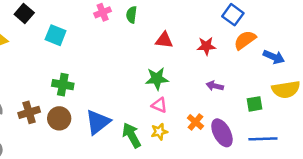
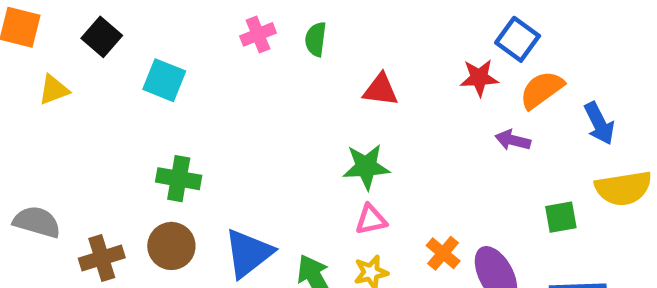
red star: (206, 46) -> (479, 78), moved
blue arrow: (274, 57) -> (599, 123), turned 40
purple arrow: (215, 86) -> (513, 140), moved
pink triangle: (159, 105) -> (371, 220), turned -35
brown cross: (29, 112) -> (102, 258), moved

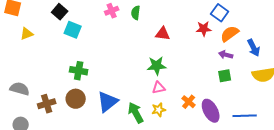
black square: (102, 37) -> (60, 12), moved
purple arrow: (513, 140) -> (226, 55), moved
green square: (561, 217) -> (225, 76), moved

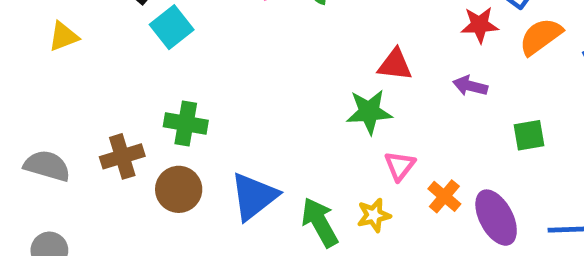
cyan square: (73, 30) -> (172, 27), turned 30
red triangle: (163, 34) -> (395, 65), moved
purple arrow: (226, 55) -> (470, 86), moved
pink triangle: (159, 88) -> (400, 166), moved, turned -40
brown cross: (47, 104) -> (122, 156), moved

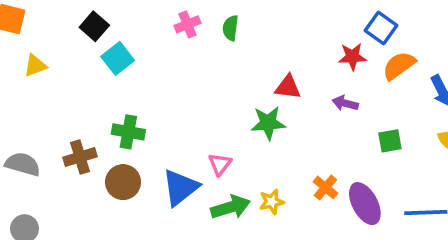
pink triangle: (400, 166) -> (220, 164), moved
green arrow: (320, 222) -> (231, 207), turned 102

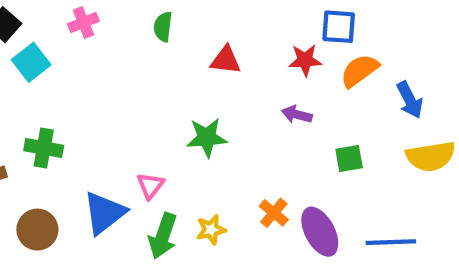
pink cross: (188, 24) -> (83, 23), moved
blue square: (381, 28) -> (339, 27), turned -32
red triangle: (288, 87) -> (226, 60), moved
brown circle: (123, 182) -> (37, 230), moved
green arrow: (231, 207) -> (163, 236), turned 126

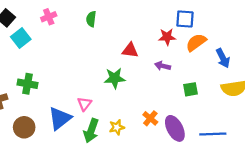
red triangle: (226, 60) -> (130, 50), moved

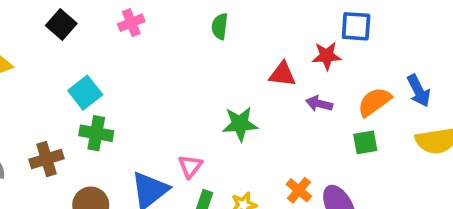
green semicircle: (91, 19) -> (220, 26), moved
cyan square: (21, 38) -> (85, 93), moved
orange semicircle: (196, 42) -> (374, 102), moved
red triangle: (130, 50) -> (282, 74), moved

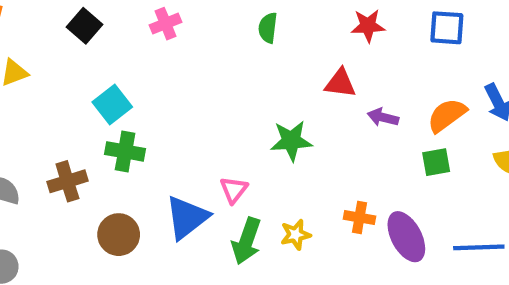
blue square: (356, 26) -> (447, 28), moved
red star: (327, 56) -> (368, 26), moved
orange cross: (299, 190) -> (359, 218), turned -30

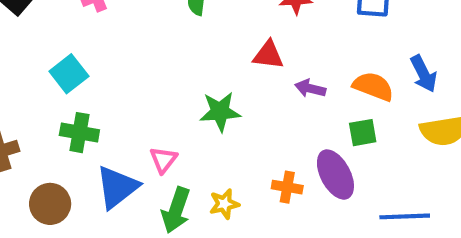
cyan square: (112, 105) -> (69, 74), moved
orange semicircle: (447, 115) -> (373, 86), turned 57
green cross: (125, 151) -> (79, 133), moved
purple ellipse: (406, 237) -> (335, 175), moved

